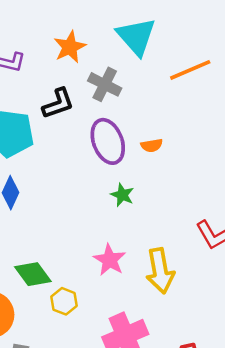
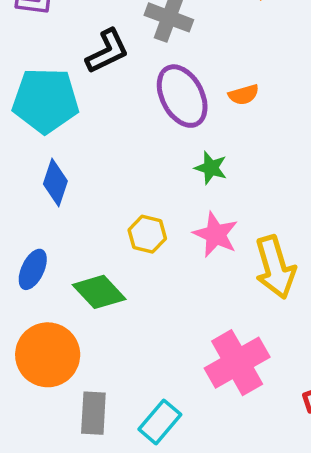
pink star: (110, 260) -> (216, 234), moved
yellow hexagon: (64, 301) -> (147, 234), moved

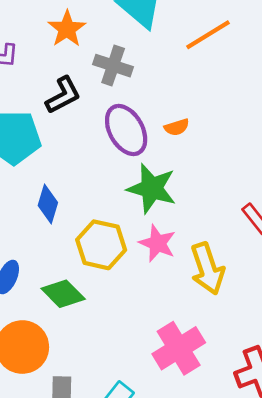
green star: (211, 168) -> (152, 188), size x1.8
blue diamond: (55, 182) -> (48, 204), moved
yellow hexagon: (147, 234) -> (101, 245), size x1.6

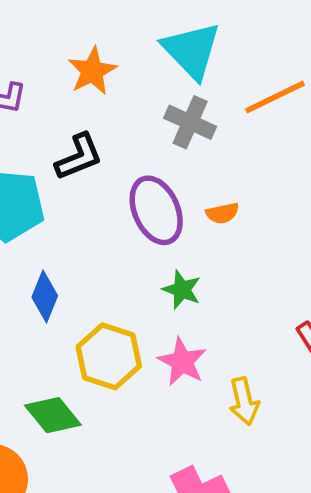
gray cross: (113, 66) -> (190, 122), moved
green star: (152, 188) -> (182, 290), size x0.6
yellow arrow: (207, 269) -> (244, 401), size x0.7

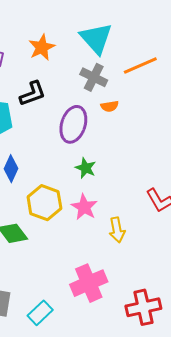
purple ellipse: (156, 210) -> (73, 124), turned 39
orange semicircle: (222, 213) -> (110, 106), moved

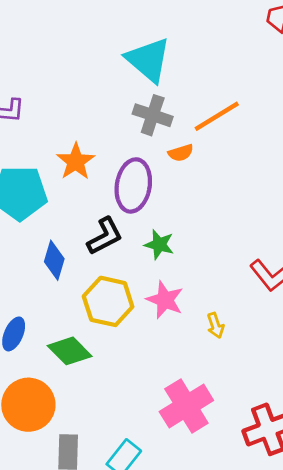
orange star: (42, 47) -> (76, 161), moved
orange line: (140, 65) -> (217, 116), moved
black L-shape: (33, 94) -> (105, 236), moved
yellow arrow: (117, 230) -> (215, 325), size x0.7

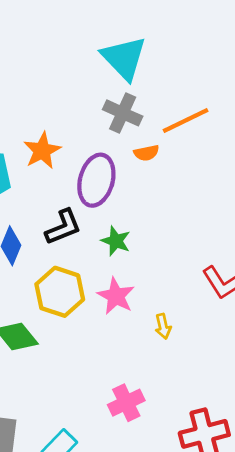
pink cross: (186, 406) -> (126, 403), size x0.7

